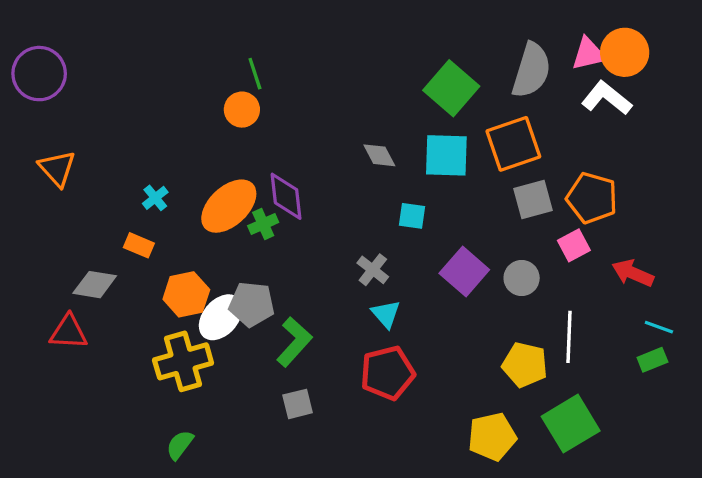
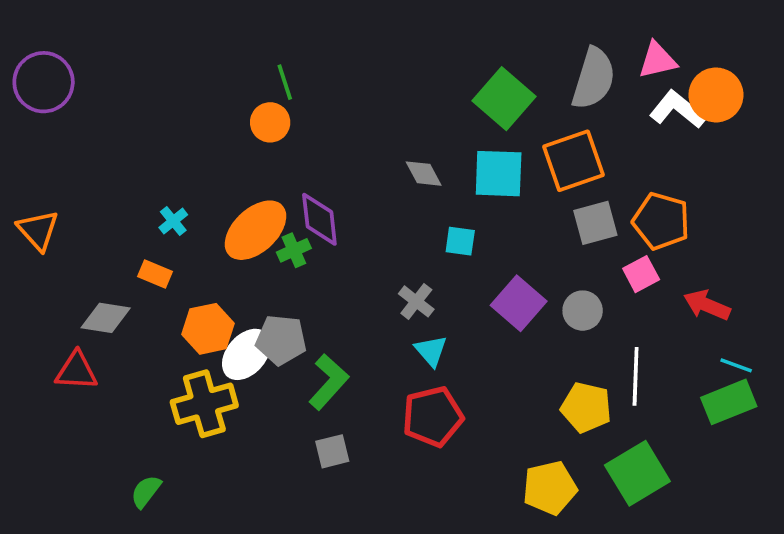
orange circle: (625, 52) -> (716, 95), moved
orange triangle: (57, 168) -> (38, 230), moved
green rectangle: (652, 360) -> (729, 402), size x1.6
green semicircle: (180, 445) -> (146, 491), moved

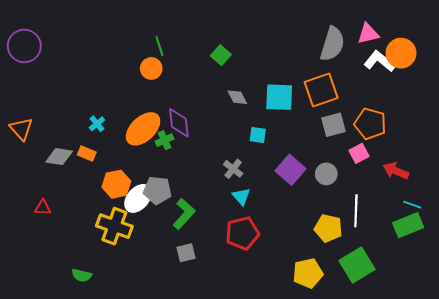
green square: (504, 99) -> (221, 55), moved, size x0.6
gray diamond: (106, 318) -> (59, 157), moved
red triangle: (76, 371) -> (43, 208), size x0.7
yellow cross: (204, 404) -> (114, 226), turned 36
green semicircle: (146, 491) -> (82, 275), turned -114

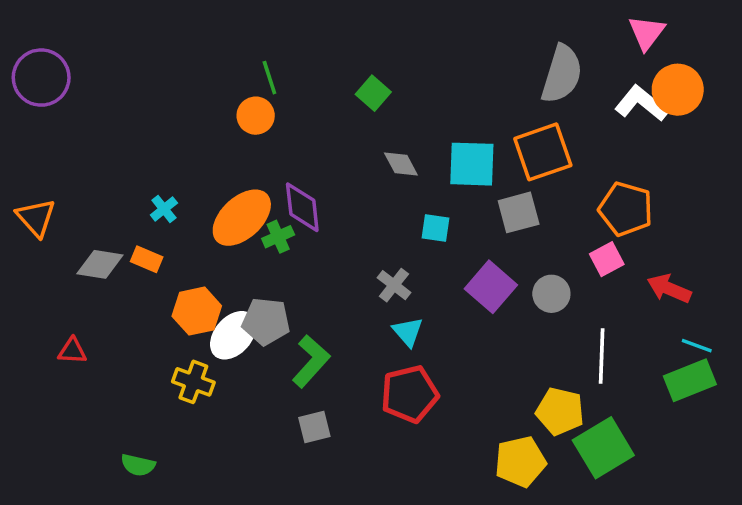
pink triangle: (368, 34) -> (647, 33), moved, turned -40
gray square: (333, 125) -> (519, 212), moved
yellow cross: (114, 226) -> (193, 382), size x0.7
yellow pentagon: (328, 228) -> (560, 411), moved

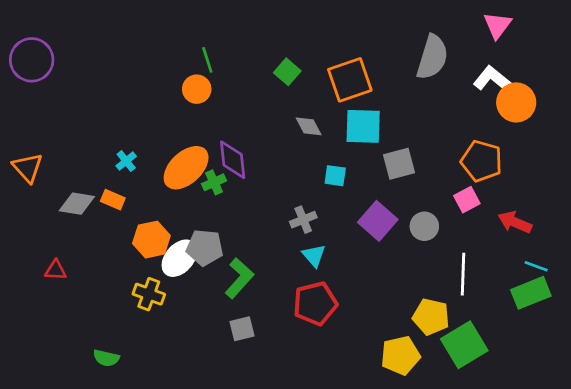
orange circle: (678, 90) -> (516, 102), moved
orange square: (543, 152) -> (350, 80), moved
gray cross: (394, 285) -> (303, 220), turned 30

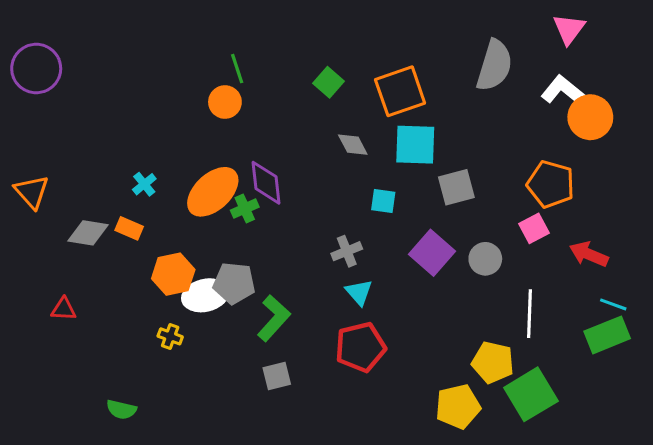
white ellipse: (179, 258) -> (205, 295), turned 36
yellow cross: (149, 294) -> (170, 336), size x0.7

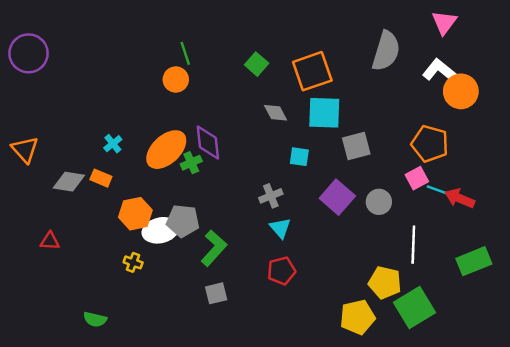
cyan line: (613, 304) -> (437, 190), moved
red pentagon: (360, 347) -> (281, 271), size x0.7

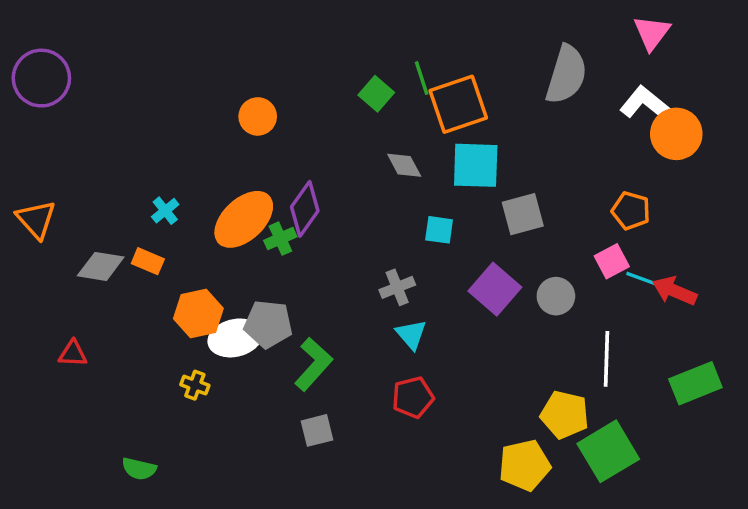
green line: (185, 53) -> (422, 78), moved
purple diamond: (208, 142) -> (305, 209), turned 42
orange pentagon: (430, 144) -> (631, 211), size x0.7

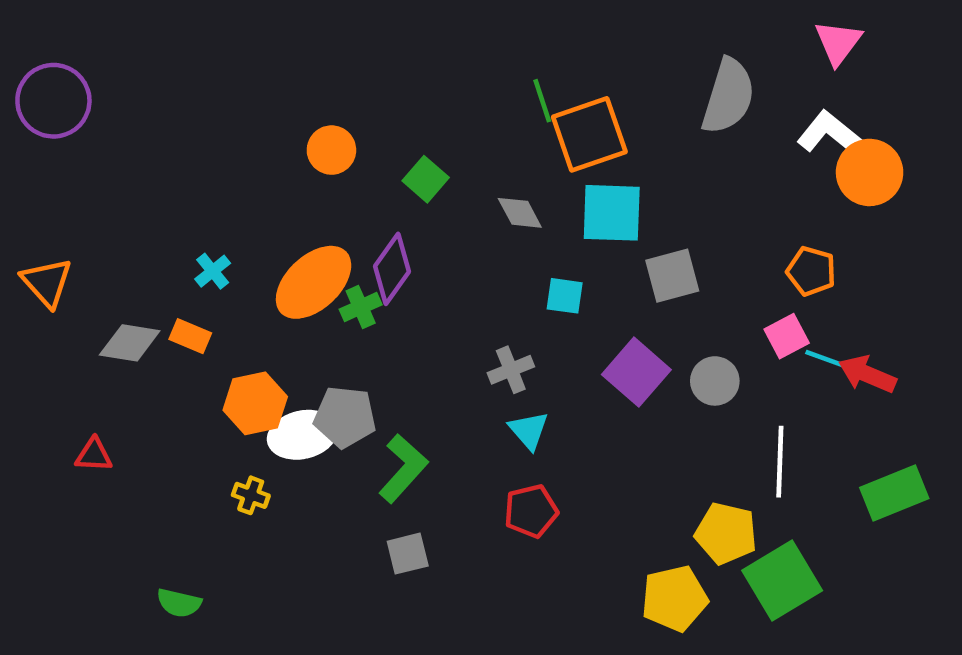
green square: (376, 94) -> (426, 179), moved

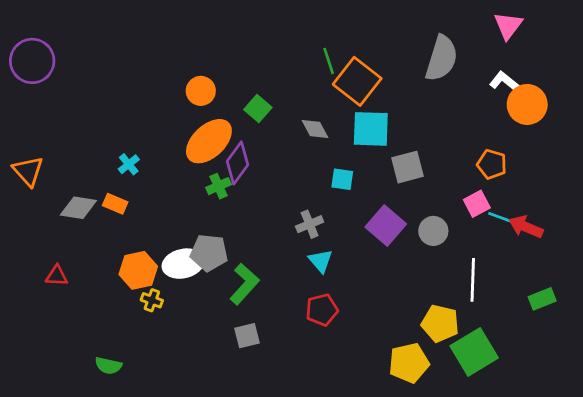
orange square: (589, 134) -> (357, 81), turned -33
white L-shape: (831, 134) -> (504, 81), size x0.7
orange ellipse: (314, 282) -> (209, 141), moved
orange hexagon: (255, 403) -> (138, 270), moved
green rectangle: (894, 493) -> (542, 299), size x0.7

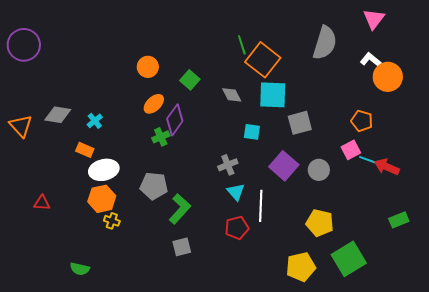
orange ellipse: (209, 141) -> (154, 104), size x0.6
gray diamond: (78, 208) -> (58, 115), moved
white ellipse: (183, 264) -> (104, 170), moved
white line: (473, 280) -> (261, 206), moved
yellow pentagon: (440, 323) -> (320, 223), moved

